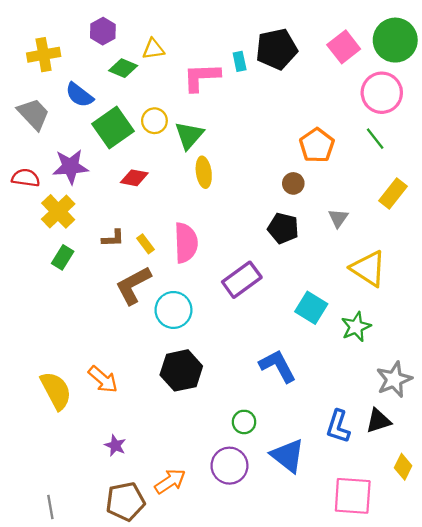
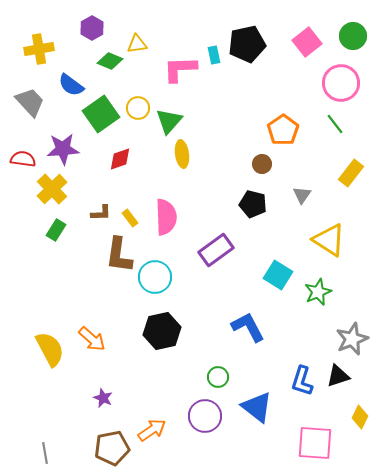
green circle: (395, 40) -> (353, 36), size x0.7
red diamond: (134, 178) -> (120, 159), turned -30
brown L-shape: (133, 285) -> (119, 255), turned -54

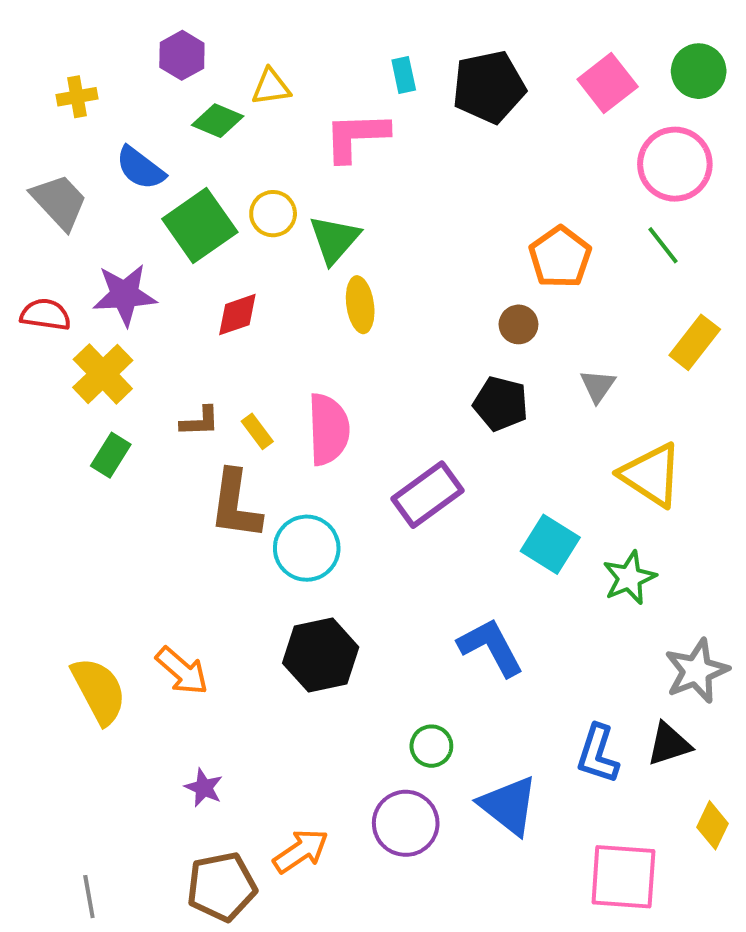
yellow cross: (39, 49) -> (77, 97), size x0.7
cyan rectangle: (214, 55) -> (404, 75), moved

